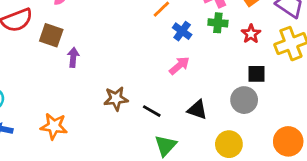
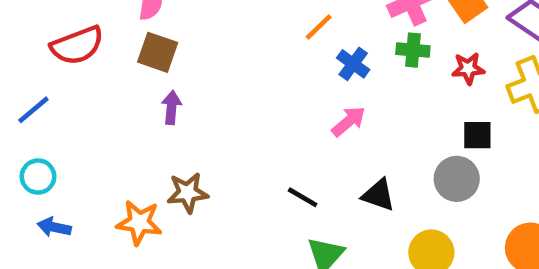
red star: (251, 34) -> (468, 68), turned 30
brown square: (51, 35) -> (158, 52), moved
brown star: (116, 99) -> (188, 193), moved

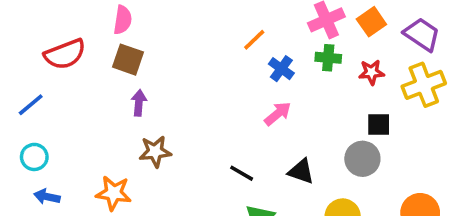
brown star: (188, 193) -> (155, 152), moved

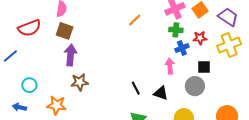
blue cross: (281, 69) -> (182, 48), moved, turned 32
purple arrow: (139, 103) -> (71, 55), size x1.5
pink arrow: (278, 114) -> (170, 66), moved, turned -56
cyan circle: (34, 157) -> (29, 85), moved
black line: (242, 173) -> (136, 88), moved, turned 32

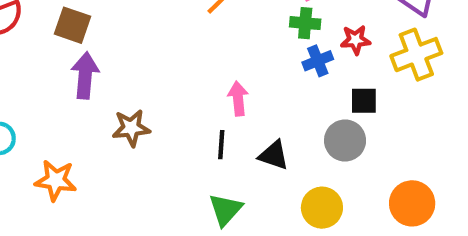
pink arrow: (170, 66) -> (238, 99), moved
brown star: (80, 82) -> (131, 128), moved
black line: (136, 88) -> (221, 145), turned 32

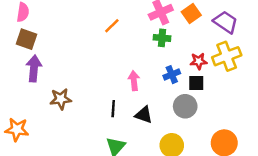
red star: (355, 40) -> (199, 61), moved
blue cross: (318, 61) -> (172, 75), moved
pink arrow: (238, 99) -> (134, 81), moved

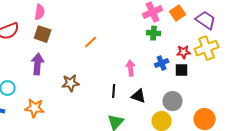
orange line: (112, 26) -> (91, 42), moved
purple arrow: (34, 68) -> (38, 64), moved
gray circle: (185, 106) -> (173, 101), moved

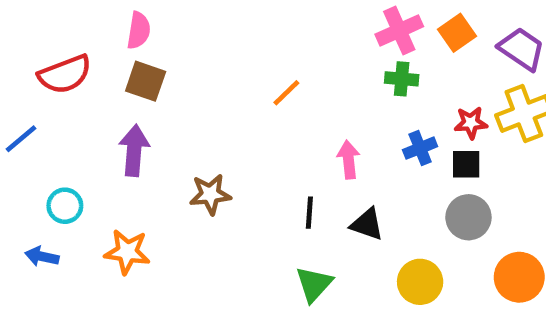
orange line: (91, 42) -> (286, 93), moved
gray circle: (173, 101) -> (468, 217), moved

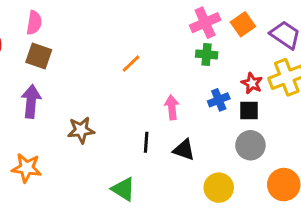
red star: (471, 123) -> (252, 83), turned 30
green triangle: (314, 284) -> (123, 189), moved, turned -40

